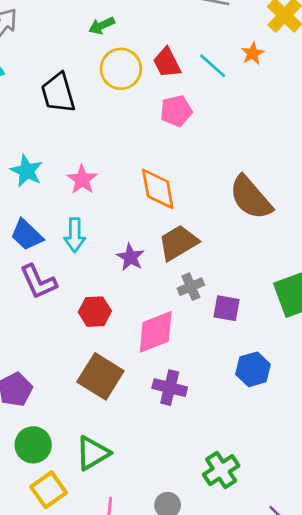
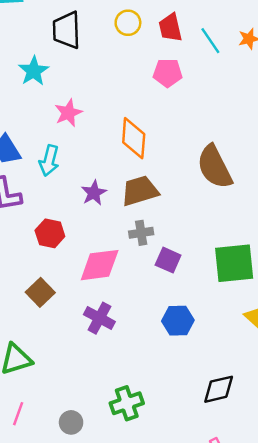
yellow circle: (121, 69) -> (128, 23), size x0.7
cyan star: (27, 171) -> (34, 71), moved
brown square: (100, 376) -> (40, 292), size x0.7

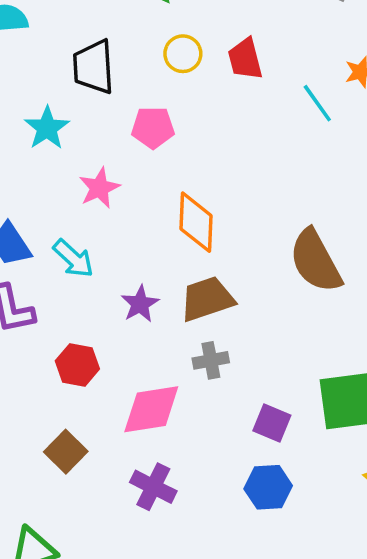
cyan line: (210, 41) -> (317, 103), moved
pink pentagon: (168, 73) -> (153, 128), moved
cyan arrow: (49, 161) -> (73, 259), turned -60
purple square: (168, 260) -> (272, 423), moved

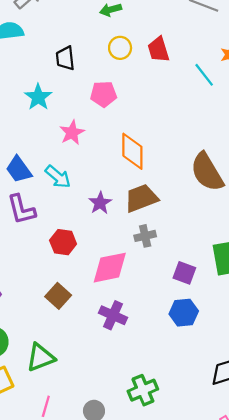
black trapezoid: (93, 67) -> (65, 58), size x0.7

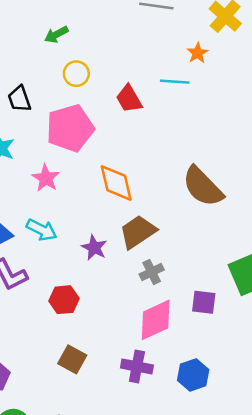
red trapezoid: (158, 49) -> (129, 99), moved
cyan line: (204, 75) -> (175, 82), turned -35
pink pentagon: (103, 94) -> (70, 128), size x1.6
pink diamond: (110, 268) -> (156, 320), moved
blue hexagon: (184, 313) -> (193, 375), moved

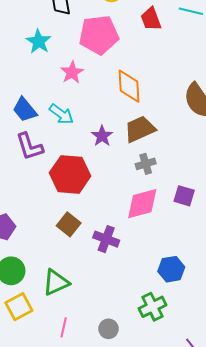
red hexagon: (64, 300) -> (70, 174), size x1.6
purple cross: (137, 366) -> (106, 239), moved
blue hexagon: (193, 375) -> (171, 269), moved

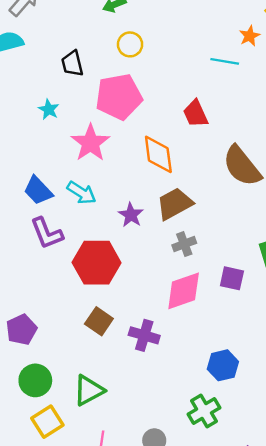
red trapezoid: (151, 19) -> (195, 114), moved
cyan star: (39, 41) -> (49, 109), size x0.7
pink star: (72, 72) -> (90, 143), size x1.4

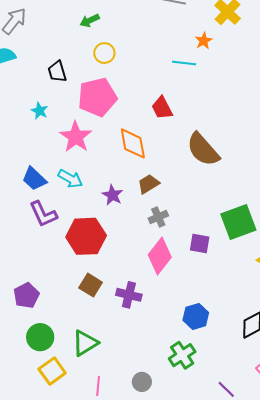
brown trapezoid: (175, 204) -> (148, 184), size x0.7
pink diamond: (184, 291) -> (160, 256), turned -30

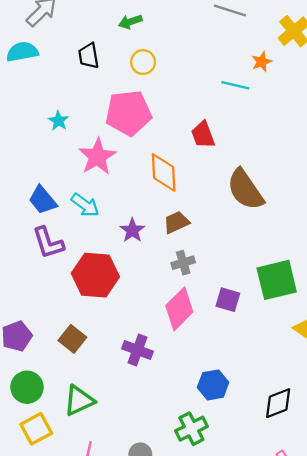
black trapezoid: (57, 72) -> (89, 56), moved
brown square: (91, 285) -> (72, 339), moved

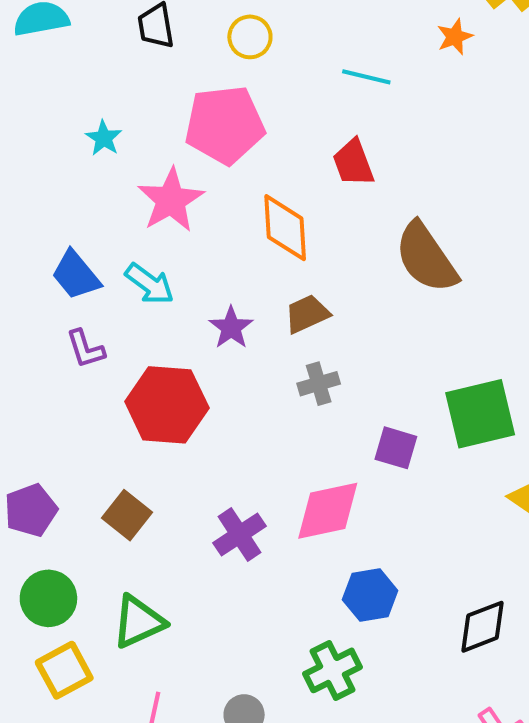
cyan line: (235, 85) -> (366, 77), moved
purple L-shape: (48, 243) -> (85, 349), size x0.7
pink diamond: (179, 309) -> (328, 511), moved, turned 33
purple cross: (137, 350) -> (239, 534), turned 36

